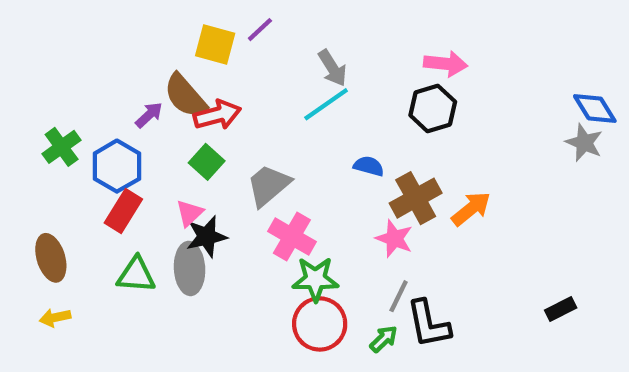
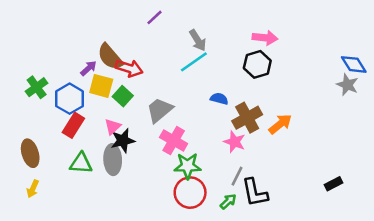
yellow square: (215, 45) -> (101, 86), moved
red arrow: (217, 115) -> (129, 68), turned 32
yellow arrow: (55, 318) -> (33, 189), turned -54

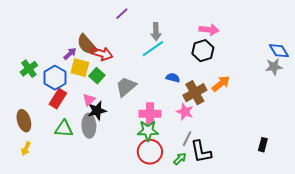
gray arrow: (198, 40) -> (156, 32), turned 30
gray star: (347, 85) -> (274, 67), turned -30
orange arrow: (280, 124) -> (221, 84), moved
pink cross: (174, 141) -> (150, 114), moved, turned -30
black rectangle: (333, 184) -> (263, 145), turned -48

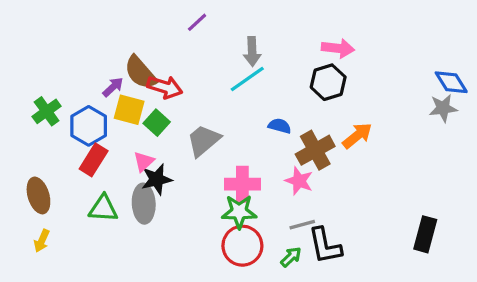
gray line: (187, 139) -> (302, 225), turned 49
black rectangle: (263, 145) -> (425, 234), size x1.5

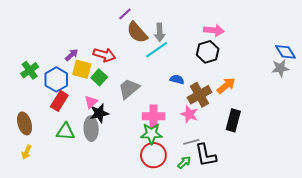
brown semicircle: (140, 72) -> (137, 32), moved
black rectangle: (425, 234) -> (233, 120), moved

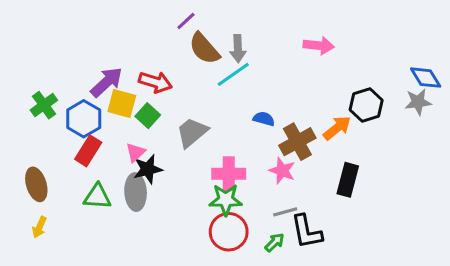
black hexagon: (208, 52) -> (366, 105), moved
purple arrow: (72, 55) -> (107, 82), size x1.6

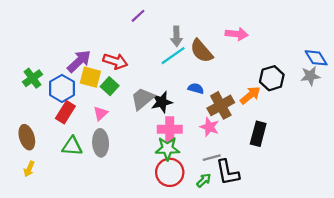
brown semicircle: (204, 49) -> (201, 51), moved
black star: (148, 169) -> (162, 102), moved

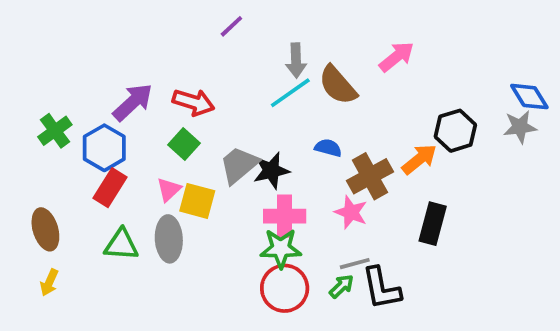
pink arrow: (237, 34) -> (397, 57), turned -45
yellow square: (90, 77) -> (197, 201), moved
green arrow: (204, 180) -> (342, 286), moved

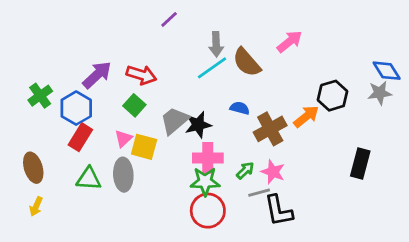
pink star: (351, 212) -> (273, 172), moved
black rectangle: (433, 224) -> (360, 163), moved
green arrow: (342, 286) -> (245, 170), moved

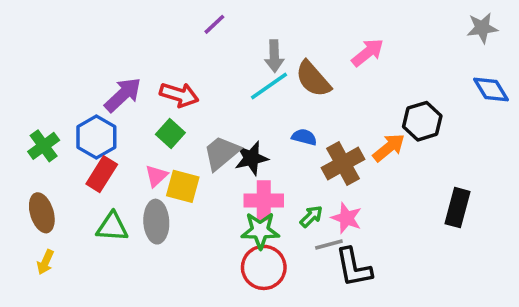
gray star: (380, 93) -> (482, 28), moved
green cross: (40, 96) -> (44, 146), moved

